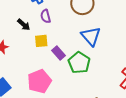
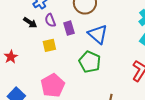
black arrow: (24, 25) -> (30, 23), moved
purple rectangle: (59, 53) -> (69, 28), moved, turned 32

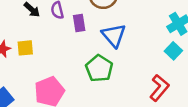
yellow square: (49, 45) -> (25, 48), moved

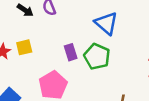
purple rectangle: (79, 23) -> (71, 52), moved

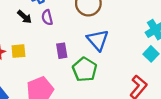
purple rectangle: (71, 52) -> (62, 51), moved

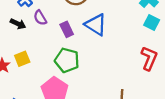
purple rectangle: (62, 51) -> (67, 29), moved
green pentagon: (85, 70) -> (67, 60), moved

